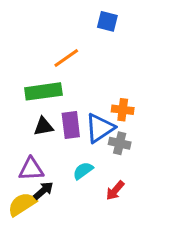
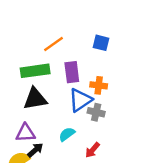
blue square: (107, 21) -> (101, 43), moved
purple rectangle: (71, 125) -> (72, 72), moved
black triangle: (43, 127) -> (35, 99), size x1.5

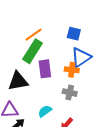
green rectangle: (35, 71) -> (32, 51), moved, turned -50
purple rectangle: (72, 72) -> (45, 69), moved
blue triangle: (80, 100) -> (81, 57), moved

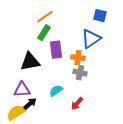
blue square: (74, 34) -> (100, 16), moved
green rectangle: (32, 51) -> (44, 33), size x0.7
orange cross: (72, 70) -> (78, 58), moved

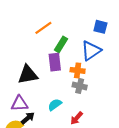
green rectangle: (44, 33) -> (61, 44), moved

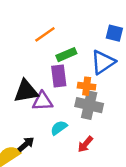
green rectangle: (61, 44) -> (66, 55), turned 35
gray cross: (80, 86) -> (89, 105), size x1.5
purple triangle: (19, 104) -> (42, 101), moved

